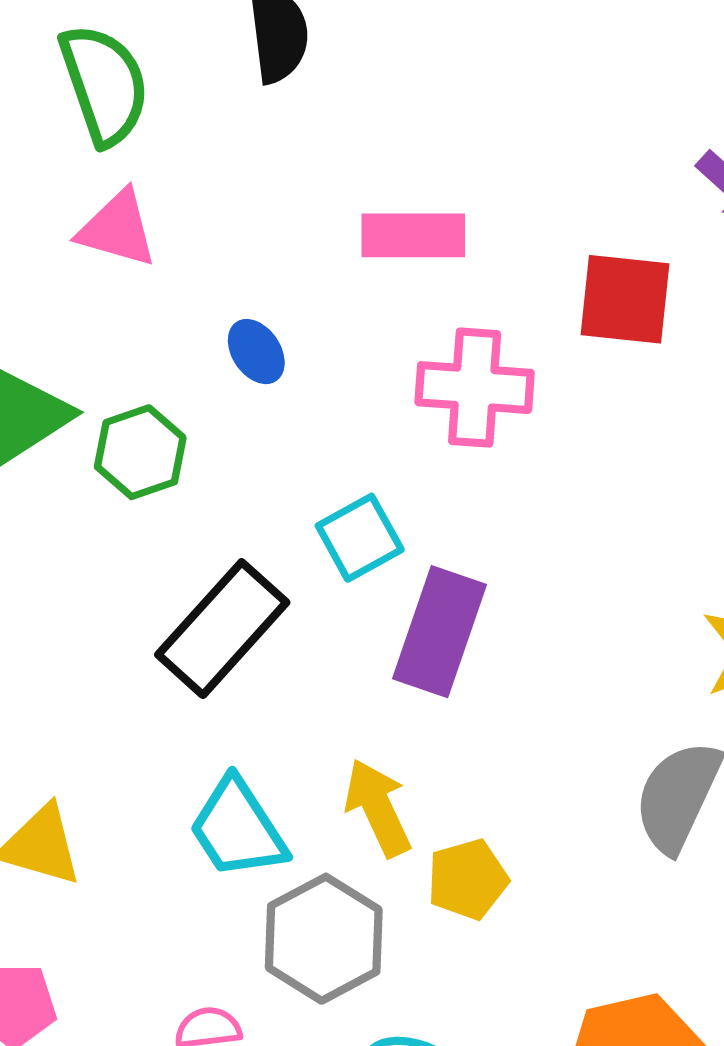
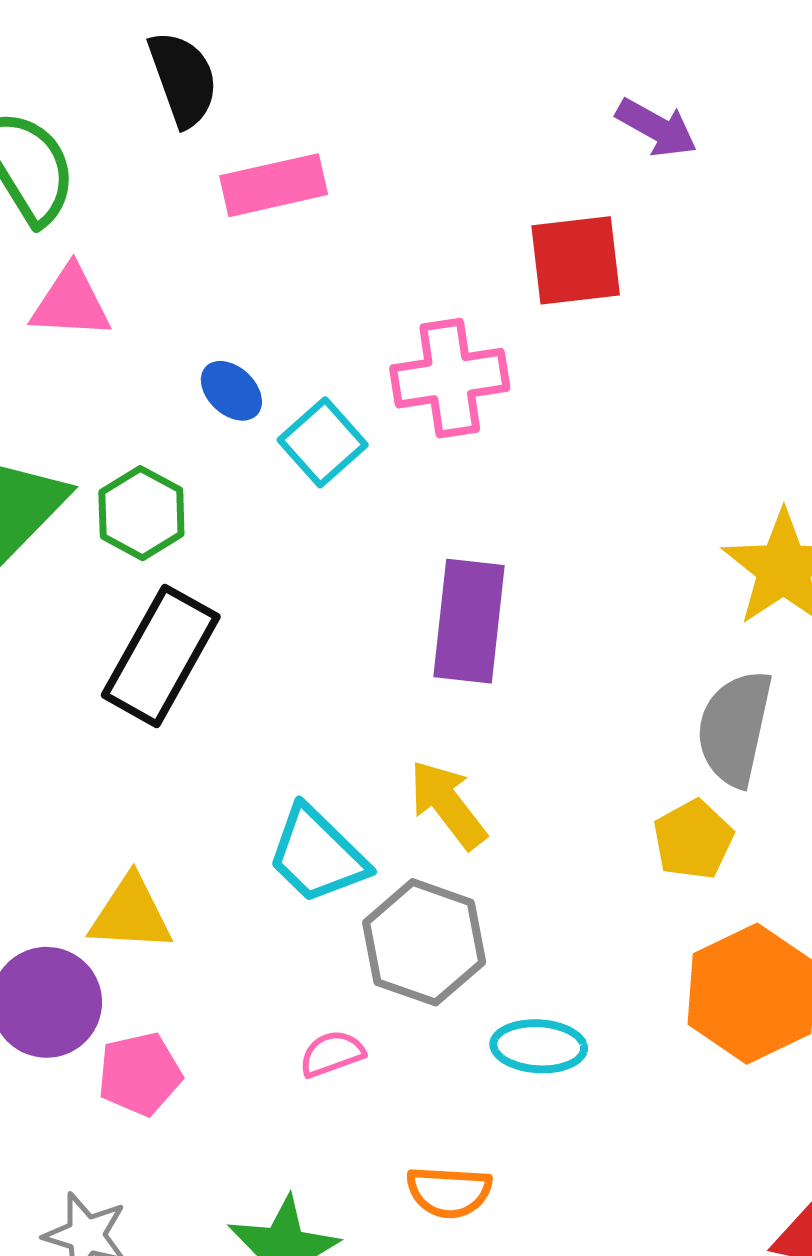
pink rectangle: (413, 235) -> (274, 185), moved
cyan square: (360, 538) -> (323, 442), moved
black rectangle: (222, 629) -> (161, 656), moved
yellow pentagon: (468, 879) -> (693, 840), moved

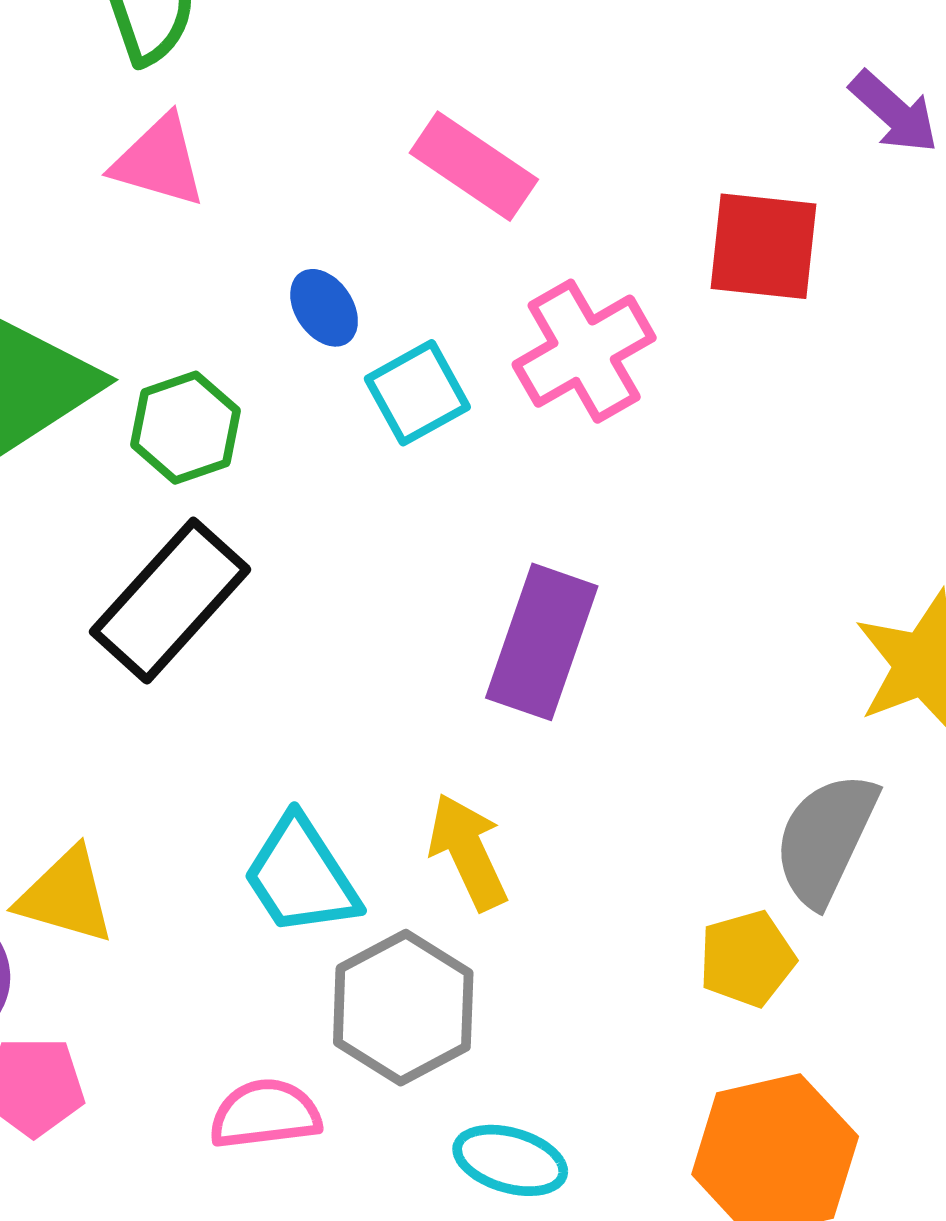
pink rectangle: (274, 185) -> (474, 166), moved, turned 34
pink cross: (450, 378) -> (584, 351), turned -34
pink semicircle: (332, 1054) -> (265, 1114), size x1.4

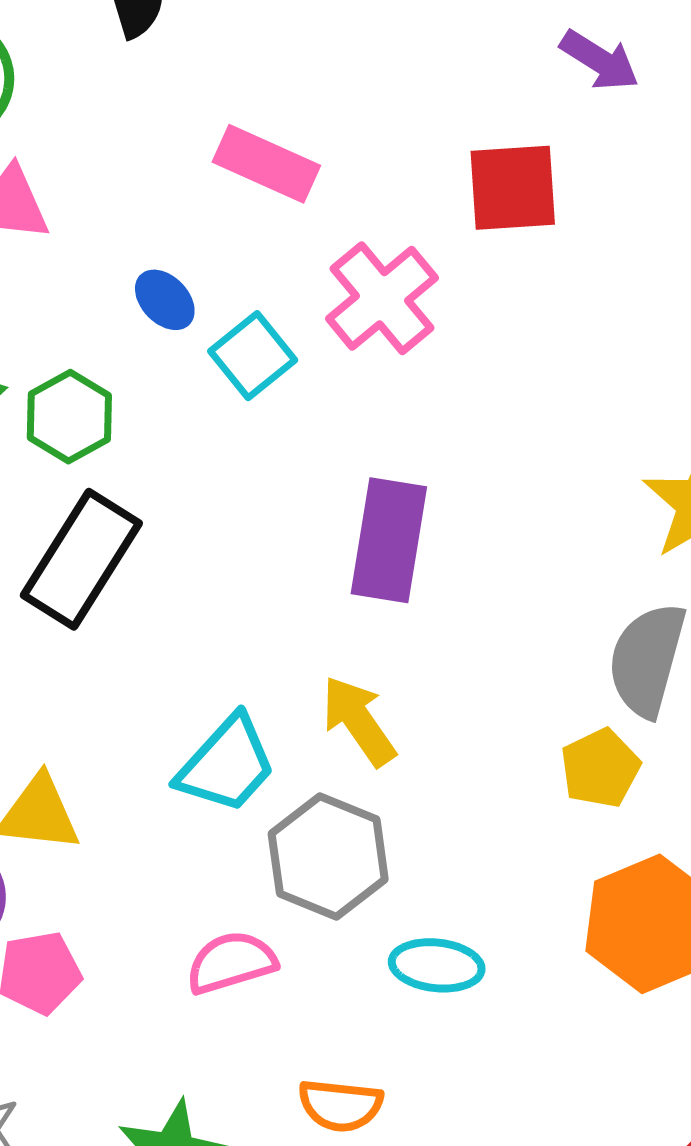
cyan trapezoid: (301, 876) -> (227, 764), turned -95

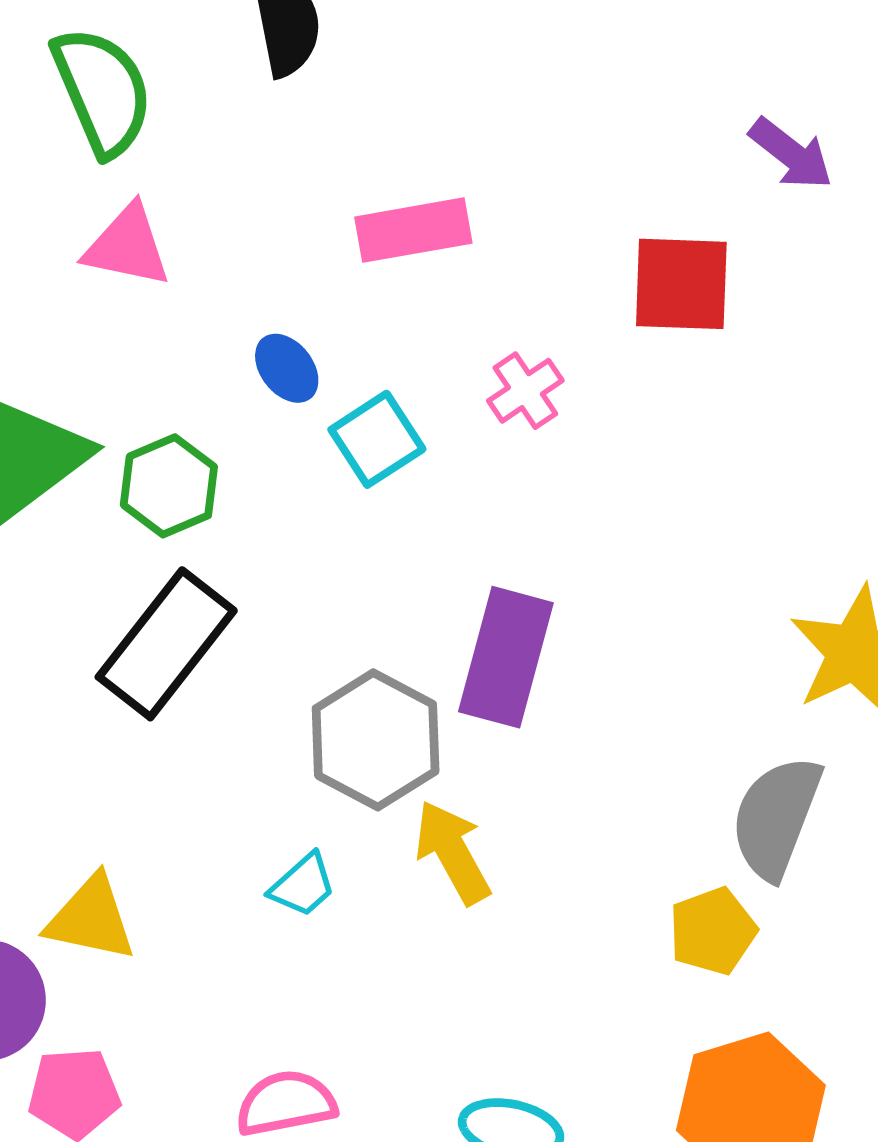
pink rectangle: (266, 164) -> (413, 230), turned -40
pink cross: (382, 298) -> (525, 391), size x0.6
cyan trapezoid: (227, 764) -> (303, 885), size x0.6
gray hexagon: (328, 857) -> (376, 740), moved

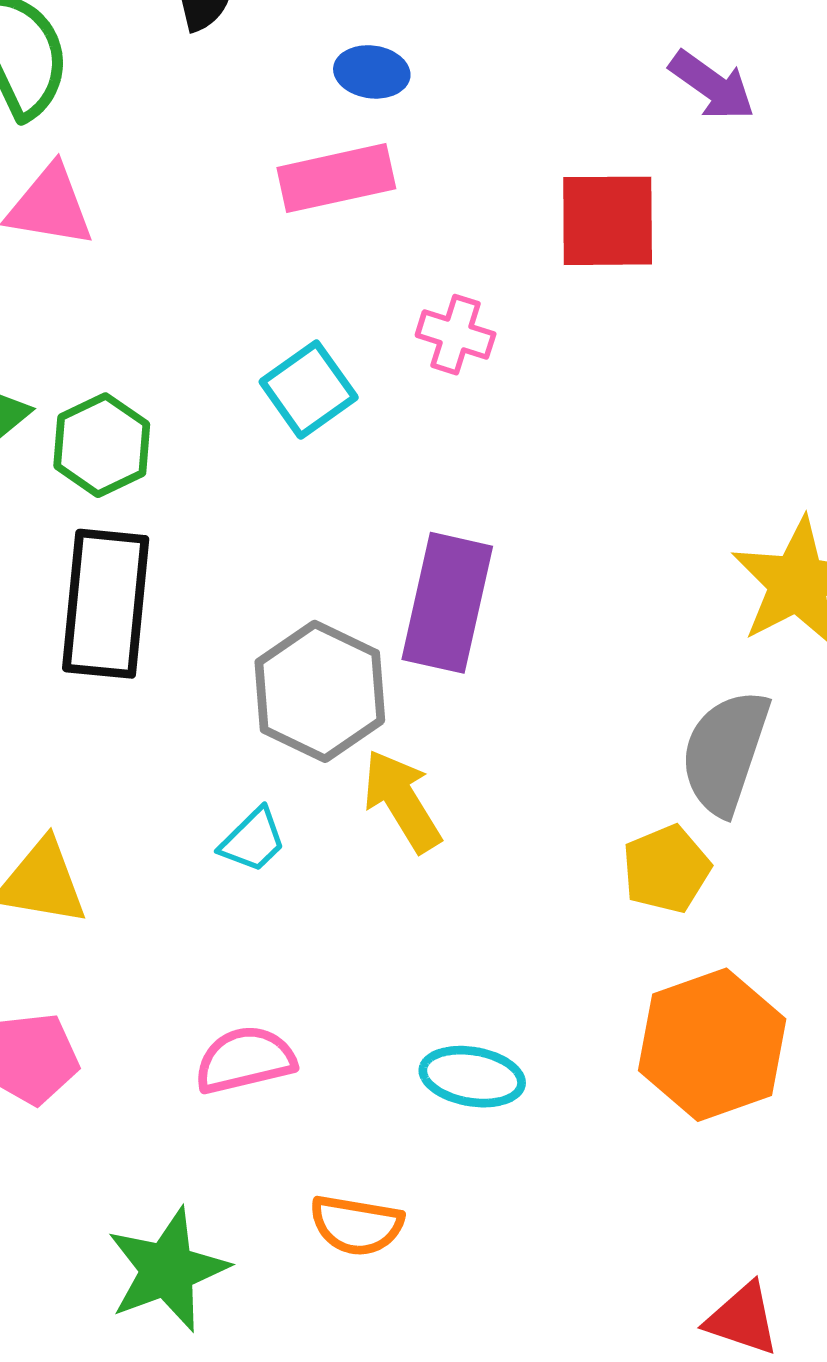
blue ellipse: (287, 368) -> (372, 72), moved, turned -42
pink cross: (525, 391) -> (456, 335), turned -36
black rectangle: (166, 644) -> (106, 604), turned -30

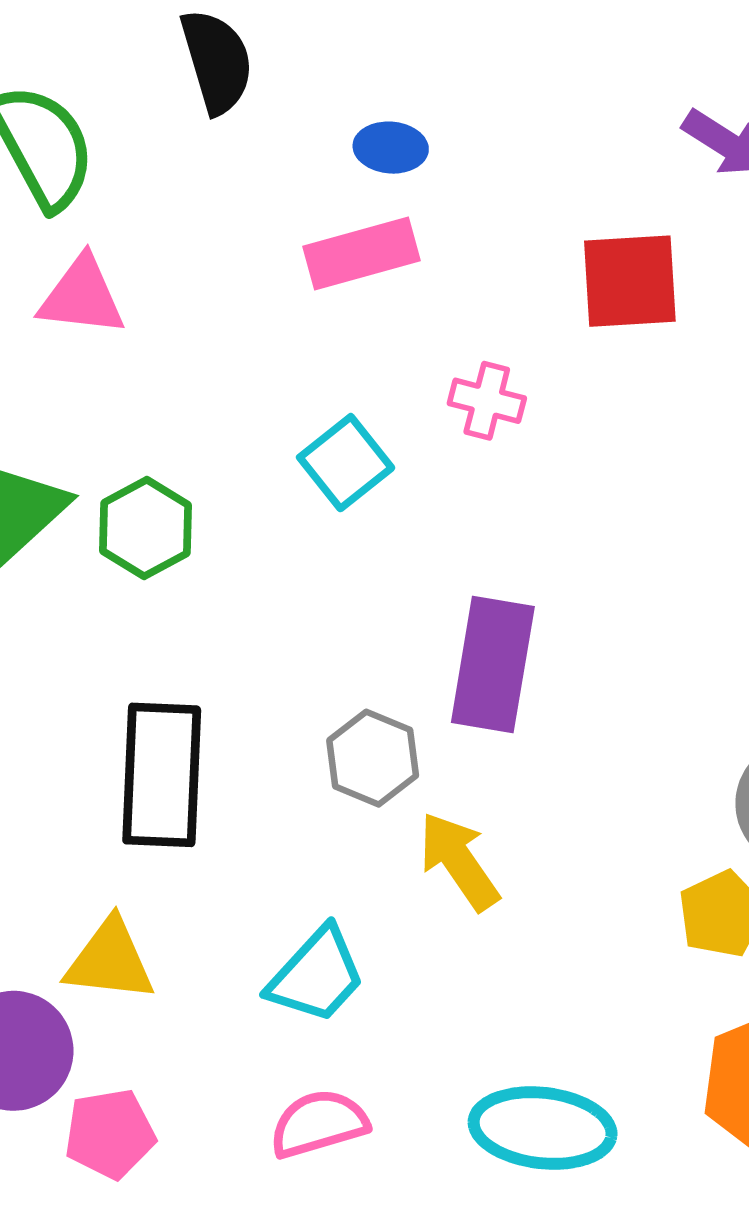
black rectangle: (106, 604) -> (162, 775), moved
gray hexagon: (320, 691) -> (373, 758), size x0.7
cyan trapezoid: (253, 840) -> (317, 975), moved, size x1.5
cyan ellipse: (472, 1077) -> (543, 1128), size x1.4

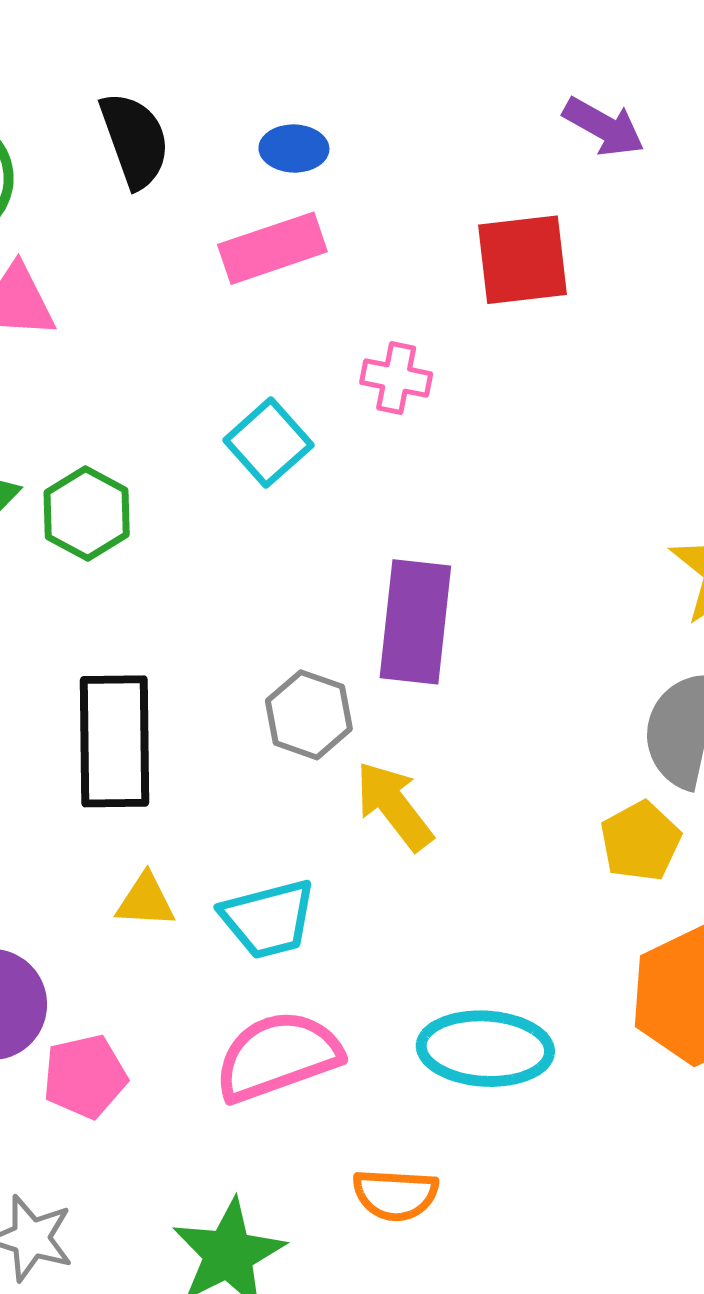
black semicircle: (217, 61) -> (135, 140), moved
yellow triangle: (110, 960) -> (146, 901), moved, size x0.7
cyan trapezoid: (317, 975) -> (268, 919), turned 36
pink semicircle: (319, 1124) -> (278, 1056), size x1.4

